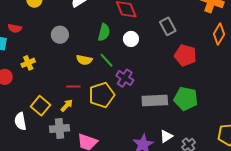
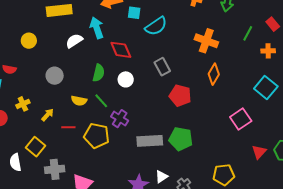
yellow pentagon: (102, 95) -> (97, 136), turned 30
yellow arrow: (67, 105) -> (48, 115), moved

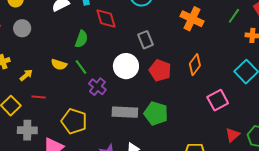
orange diamond: (214, 74) -> (195, 65), moved
gray circle: (55, 76) -> (22, 28), moved
white circle: (126, 79) -> (126, 66), moved, size x1.6
red line: (68, 127) -> (39, 97), moved
yellow pentagon: (97, 136) -> (74, 121), moved

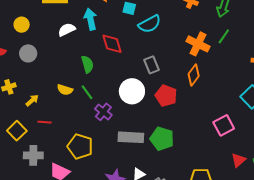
green line: (234, 16) -> (224, 36), moved
green semicircle: (81, 39) -> (87, 64), turned -36
orange diamond: (195, 65) -> (194, 75), moved

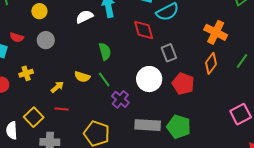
green line: (224, 36) -> (242, 61), moved
red diamond: (112, 44) -> (144, 30), moved
yellow arrow: (32, 100) -> (57, 87), moved

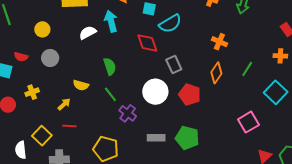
orange cross: (216, 32) -> (219, 42), size x0.7
yellow semicircle: (82, 77) -> (81, 85), moved
gray rectangle: (148, 125) -> (156, 138), size x0.7

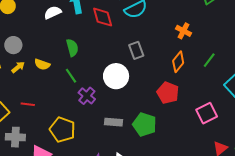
red diamond: (147, 43) -> (103, 17), moved
gray circle: (50, 58) -> (13, 45), moved
red pentagon: (190, 95) -> (168, 93), moved
yellow arrow: (64, 104) -> (18, 67), moved

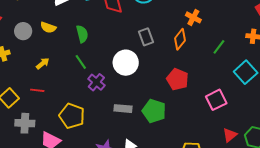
orange diamond: (178, 62) -> (180, 39), moved
yellow semicircle: (42, 64) -> (48, 27), moved
yellow arrow: (18, 67) -> (43, 63), moved

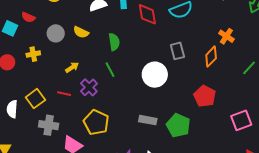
purple cross: (96, 82) -> (89, 87), moved

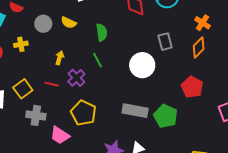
orange cross: (226, 36) -> (202, 23), moved
yellow arrow: (72, 67) -> (60, 58), turned -40
gray rectangle: (148, 120) -> (135, 111), size x1.4

